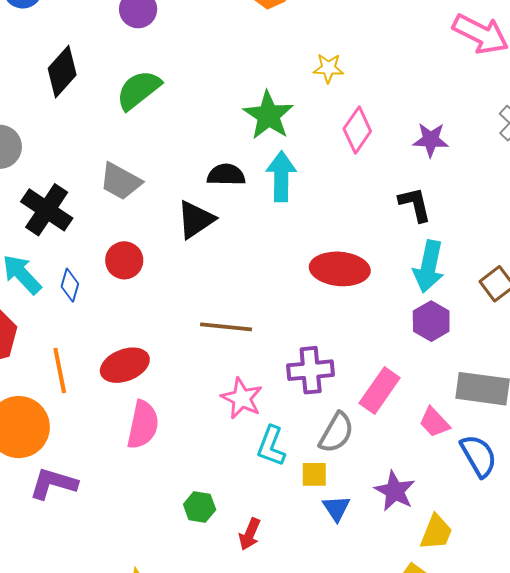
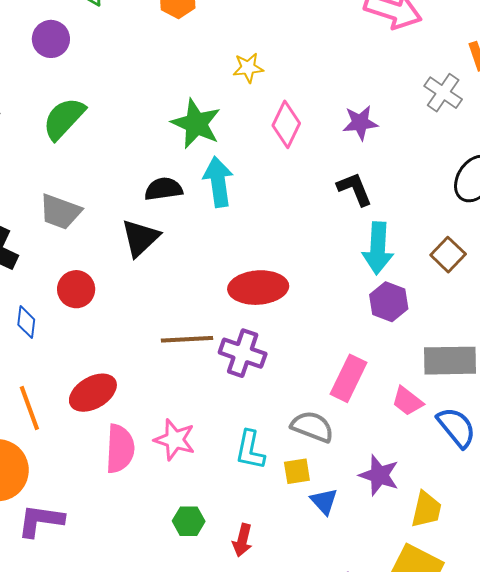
red ellipse: (340, 269) -> (258, 288), moved
purple cross: (311, 370) -> (243, 353), moved, turned 33
pink star: (242, 398) -> (175, 440), moved
gray semicircle: (336, 433) -> (312, 427), turned -90

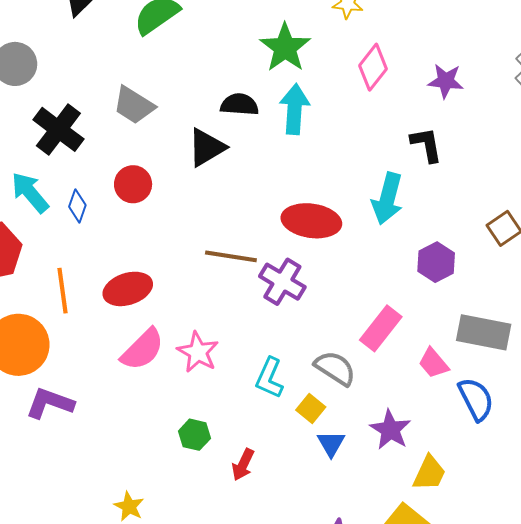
cyan arrow: (378, 248) -> (387, 199), moved
pink semicircle: (120, 449) -> (142, 349), turned 30
yellow square: (297, 471) -> (311, 409), turned 36

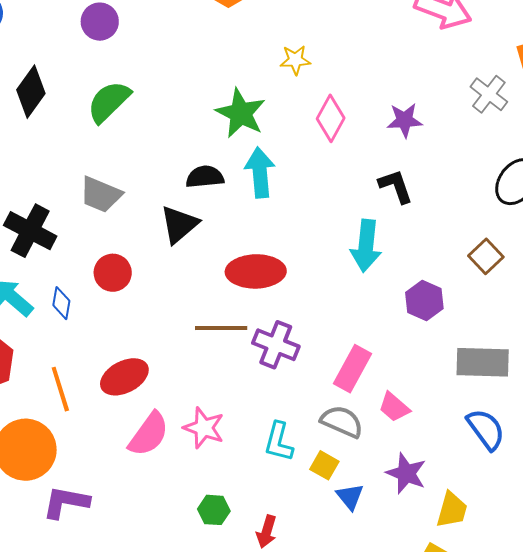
red ellipse: (311, 221) -> (256, 271), moved
pink rectangle: (381, 328) -> (353, 369), moved
pink trapezoid: (434, 363) -> (394, 407), moved

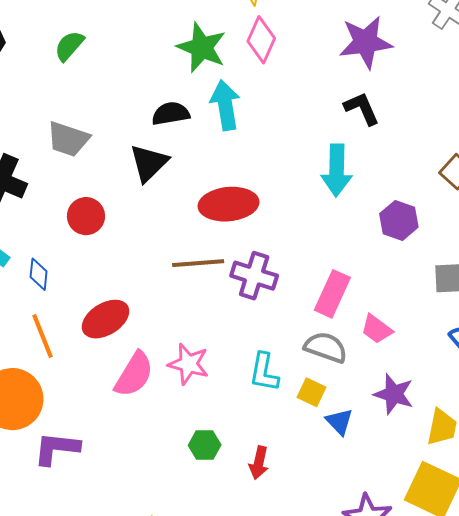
green semicircle: (109, 102) -> (69, 46), size x0.7
pink diamond: (331, 118) -> (261, 40), moved
purple star: (405, 120) -> (366, 42), size x1.5
blue diamond: (61, 303) -> (39, 274), moved

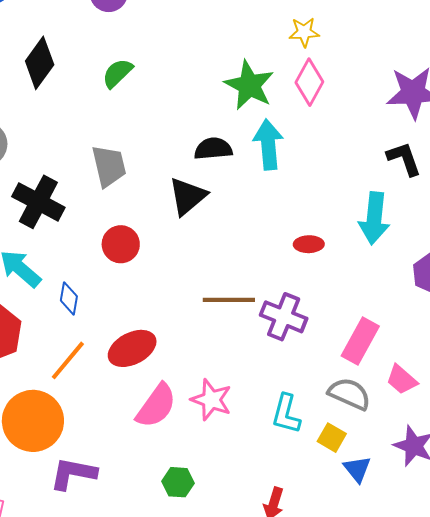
gray trapezoid: (68, 139) -> (109, 166), turned -126
red ellipse: (229, 204) -> (309, 244), moved, size x0.5
orange line: (42, 336) -> (68, 360), turned 57
green hexagon: (205, 445) -> (178, 482), moved

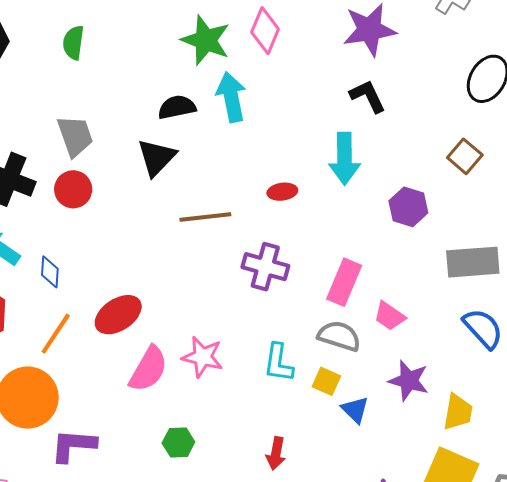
green semicircle: (117, 73) -> (73, 43), turned -32
red circle: (121, 244) -> (73, 189), moved
brown line: (229, 300) -> (205, 217), moved

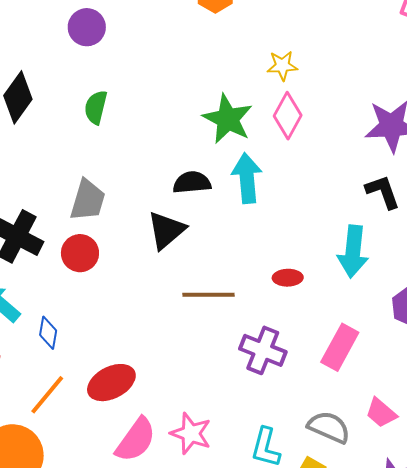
gray trapezoid: (75, 136) -> (88, 200), turned 30
pink rectangle: (344, 282) -> (340, 347), moved

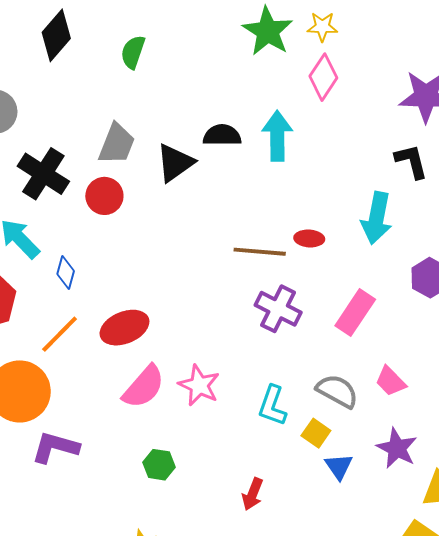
green star: (228, 119) -> (268, 31), moved
black triangle: (166, 230) -> (175, 163), moved
brown line: (208, 295) -> (260, 252), moved

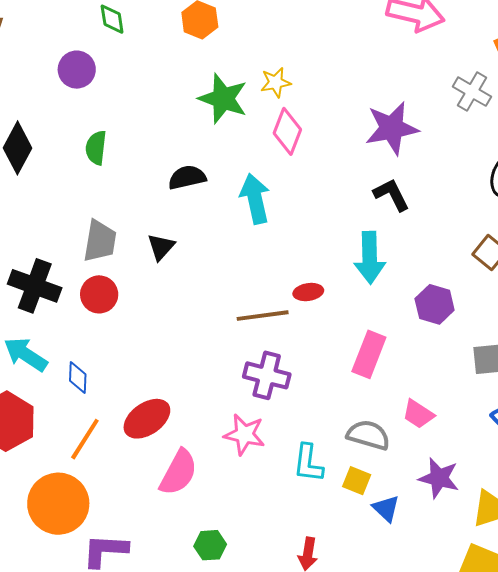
black semicircle: (222, 135) -> (187, 177), moved
black triangle: (175, 163) -> (161, 247), size x0.7
purple cross: (278, 309) -> (267, 375), moved
pink star: (199, 385) -> (244, 434), moved

